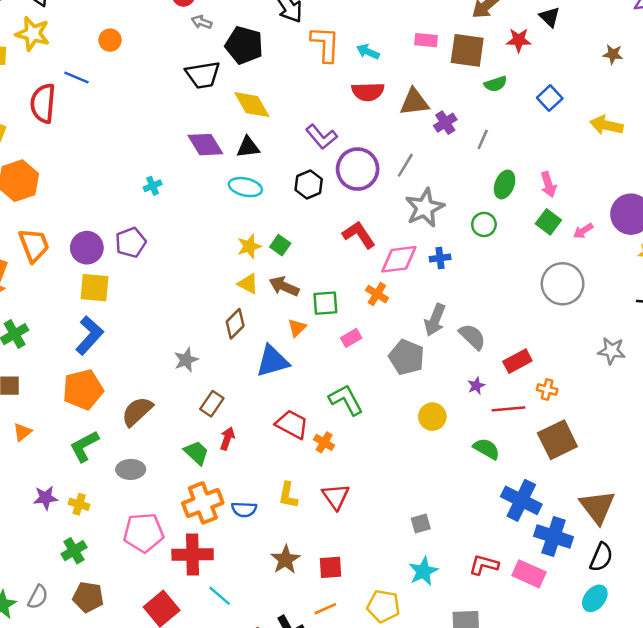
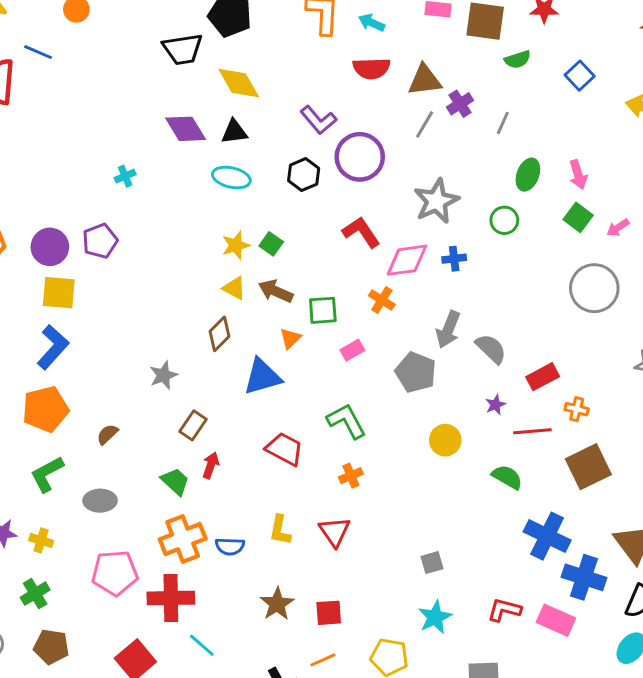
gray line: (405, 165) -> (425, 124), moved
brown semicircle: (137, 411) -> (107, 434), size x0.6
orange cross: (324, 442) -> (351, 476), moved, turned 36

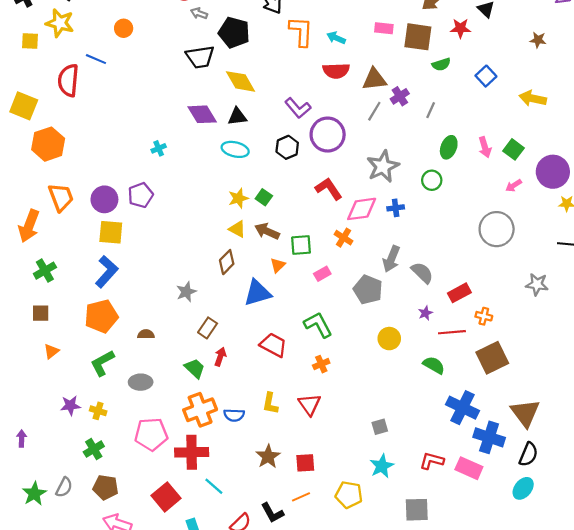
green square: (578, 217) -> (514, 149), moved
brown semicircle: (107, 434) -> (146, 334), turned 42

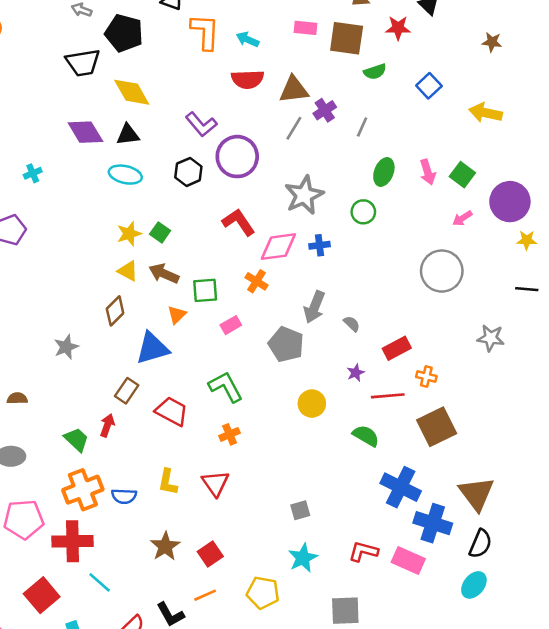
gray semicircle: (422, 273) -> (352, 324), size x0.6
brown rectangle: (208, 328) -> (127, 391), moved
red square: (305, 463) -> (210, 554), turned -30

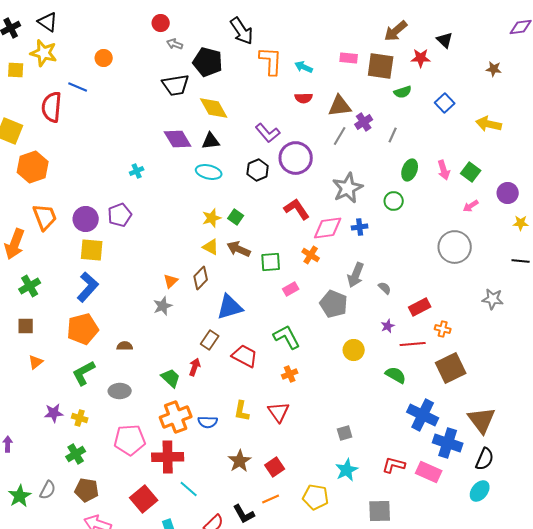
red semicircle: (248, 79) -> (304, 98), size x0.7
purple circle: (510, 202) -> (508, 193), size x0.7
orange triangle: (177, 315) -> (171, 281), moved

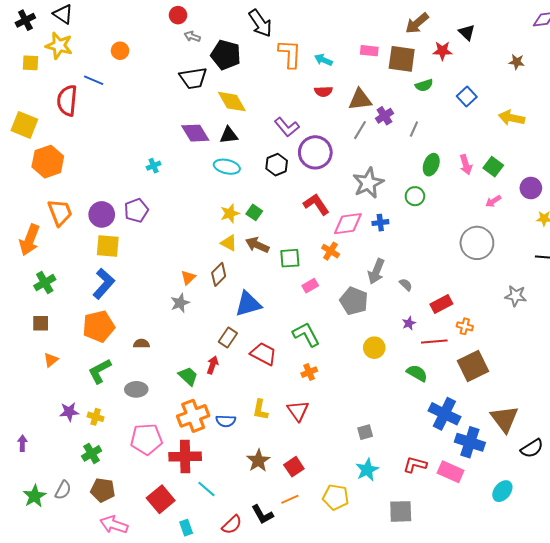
black semicircle: (485, 459) -> (532, 448), moved, turned 35

